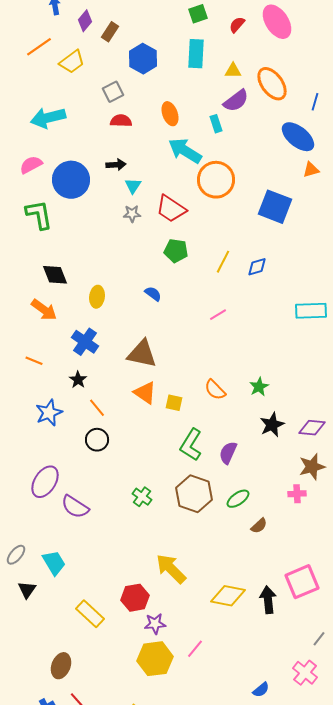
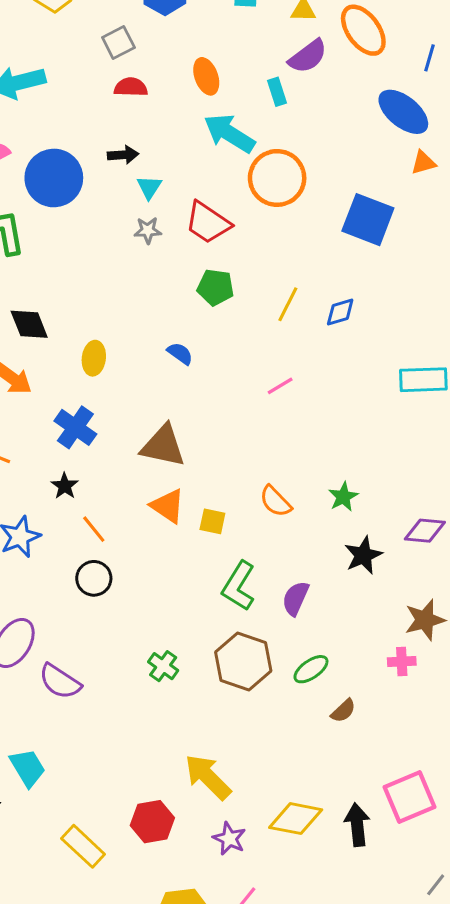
purple diamond: (312, 428) -> (425, 531), moved
purple star: (155, 624) -> (229, 839), moved, turned 30

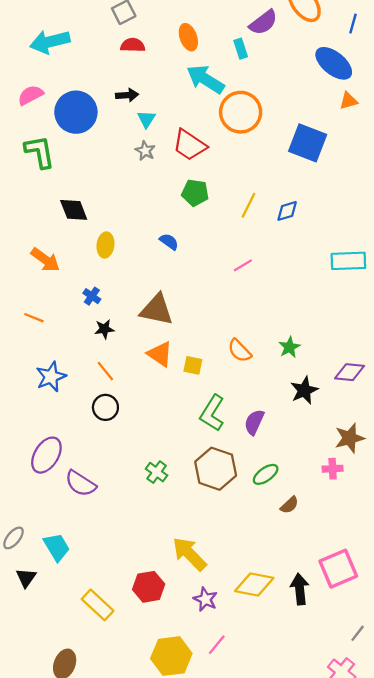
gray star: (148, 230) -> (145, 151), turned 30
black diamond: (29, 324) -> (74, 210), moved
blue cross: (75, 427) -> (92, 296), size x0.6
black star: (65, 486) -> (104, 329), moved, turned 30

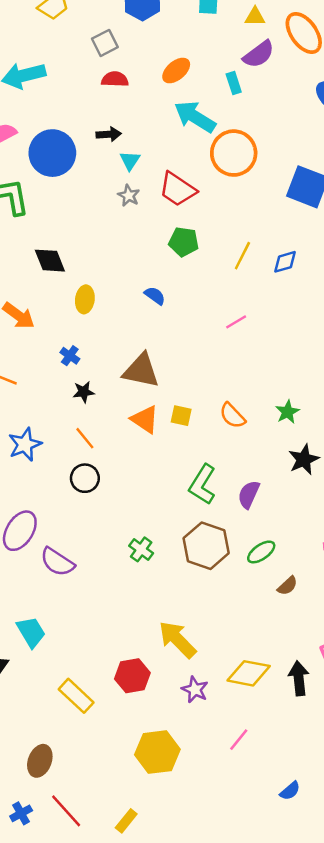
orange ellipse: (188, 37) -> (176, 71), turned 70
yellow square: (193, 365) -> (181, 416), moved
pink line: (217, 645) -> (239, 740), moved

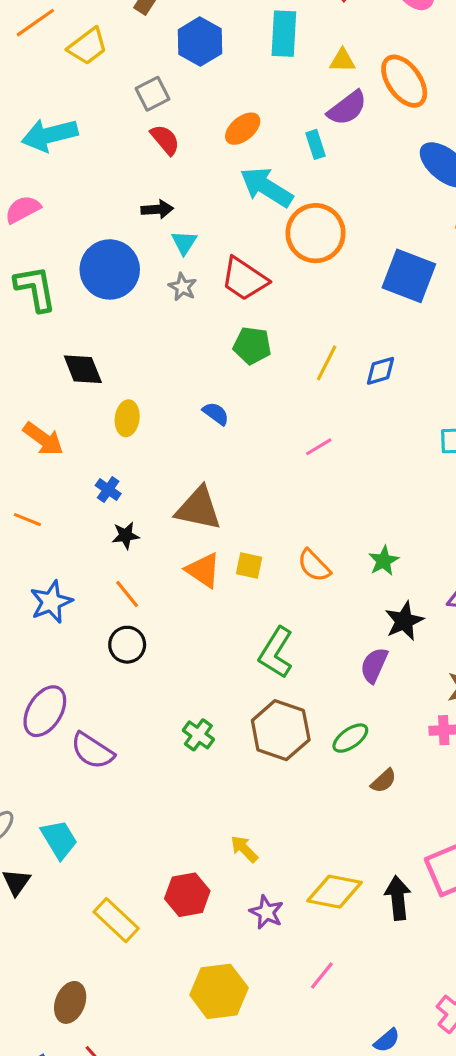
red semicircle: (115, 79) -> (165, 140), turned 48
blue circle: (52, 153) -> (110, 269), moved
purple semicircle: (249, 494) -> (374, 665), moved
yellow arrow: (177, 640) -> (244, 849), size x0.6

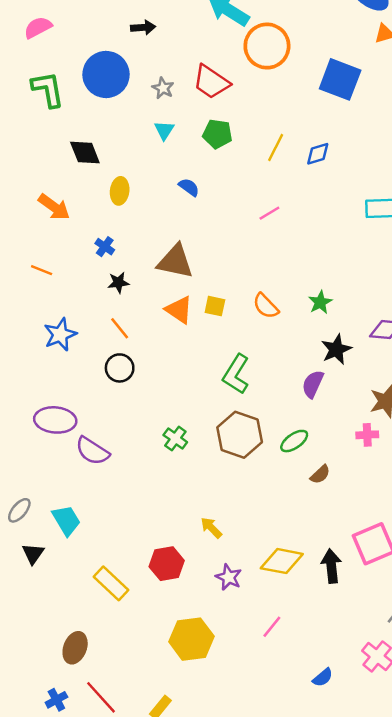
cyan triangle: (184, 243) -> (164, 130), moved
purple ellipse: (45, 711) -> (55, 420), turned 63

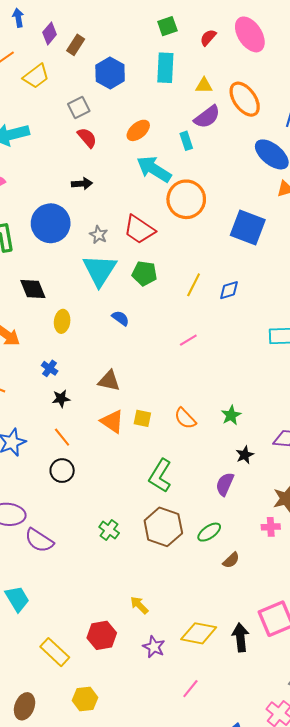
cyan triangle: (164, 130) -> (100, 270), size x2.0
brown triangle: (175, 261) -> (109, 381), size x0.7
black star: (336, 349) -> (245, 455), size x0.7
yellow hexagon: (191, 639) -> (85, 699), moved, size x0.7

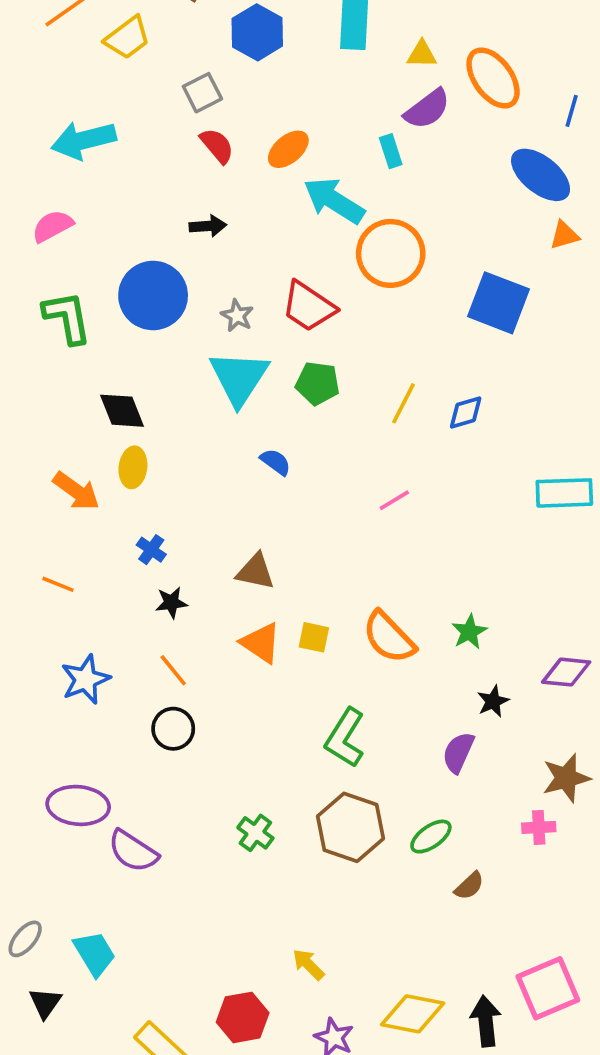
orange ellipse: (138, 130) -> (288, 149), moved
yellow ellipse: (62, 321) -> (133, 467), moved
orange semicircle: (185, 418) -> (389, 637), size x1.4

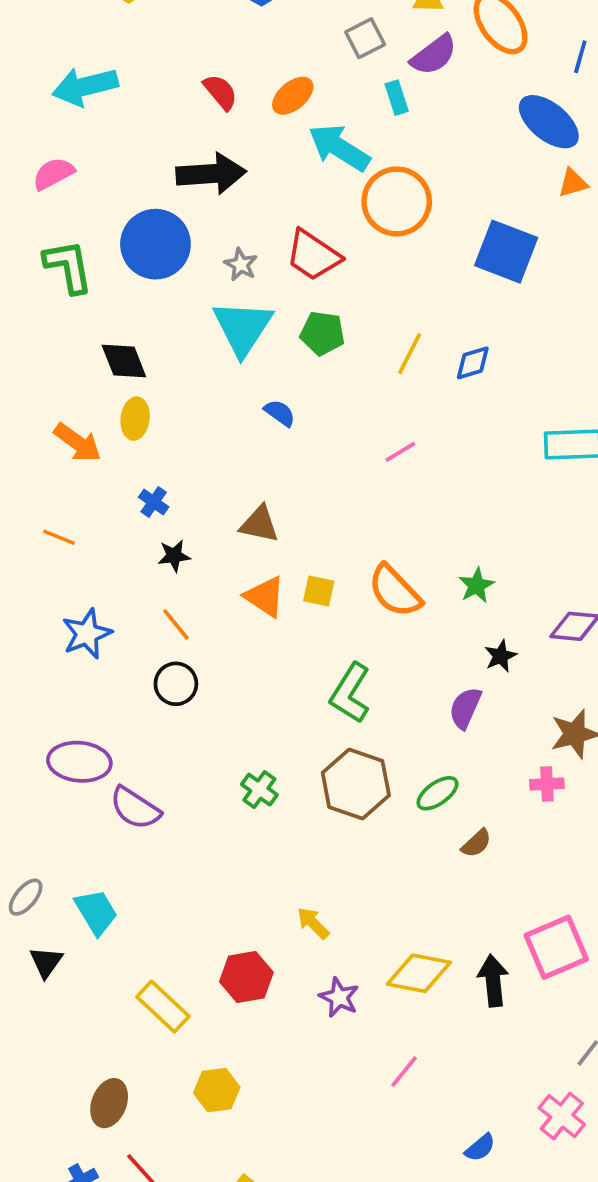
gray square: (202, 93) -> (365, 38), moved
black arrow: (208, 226) -> (211, 174), size x1.8

